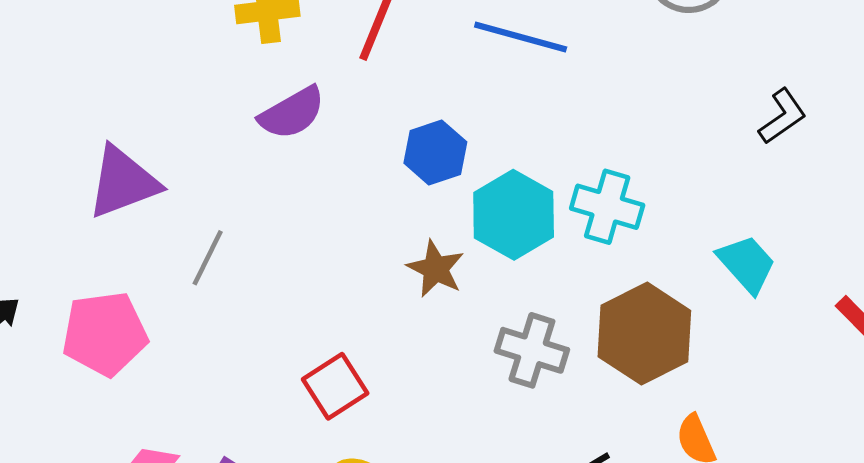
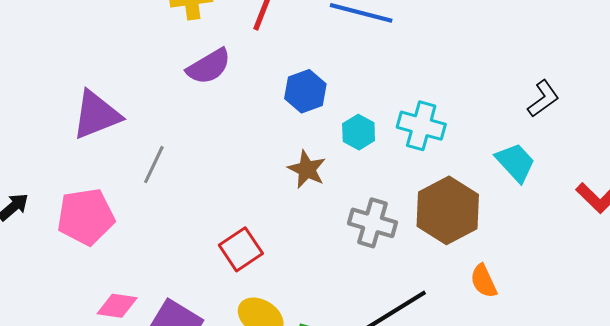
black L-shape: (783, 116) -> (543, 99), moved
cyan hexagon: (514, 215) -> (359, 132), size x0.6

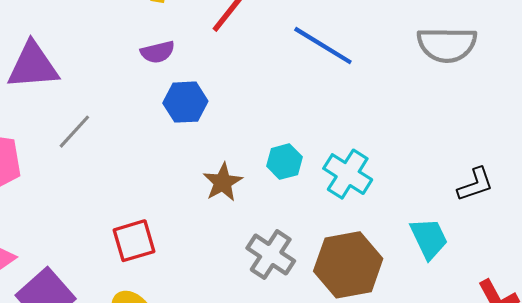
purple semicircle: (209, 66) -> (158, 52), size x0.7
blue hexagon: (305, 91) -> (185, 102), moved

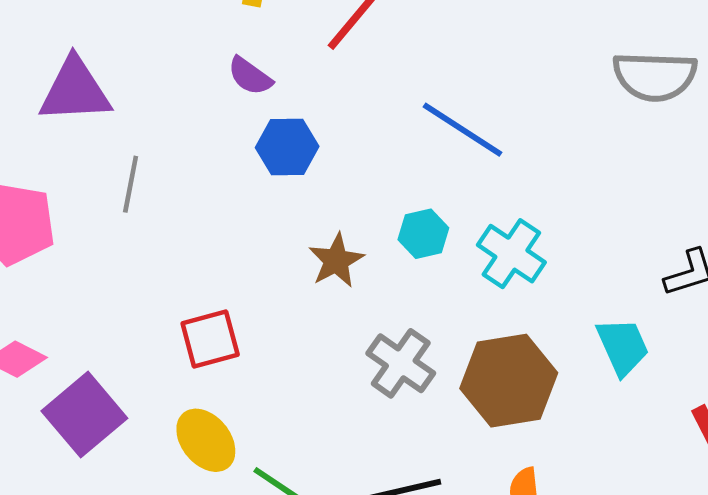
blue line: (323, 46) -> (463, 130), moved
purple semicircle: (158, 52) -> (250, 76), turned 48
gray line: (74, 132) -> (131, 184), turned -33

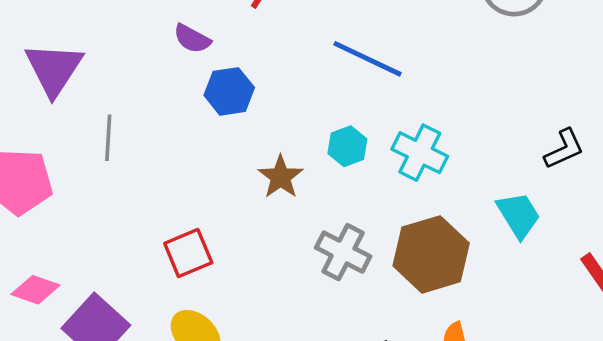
purple triangle: (75, 90) -> (54, 69), turned -46

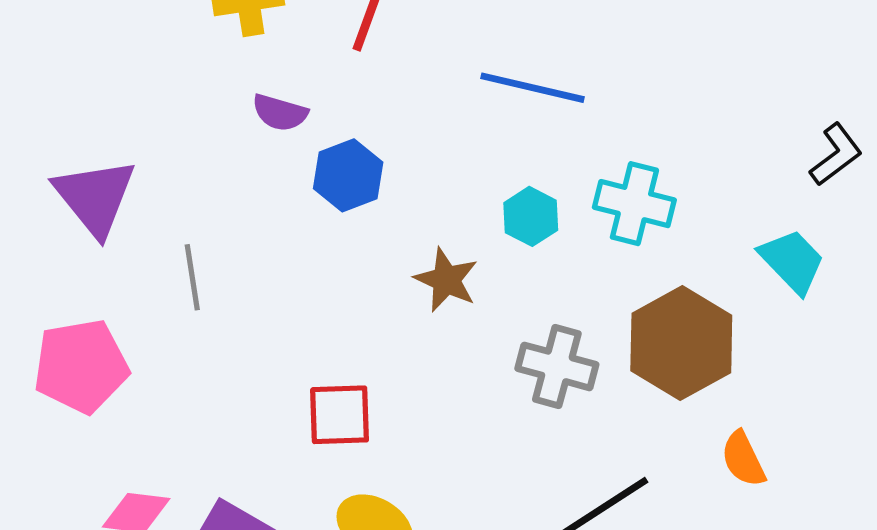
red square: (188, 253) -> (340, 415), turned 33

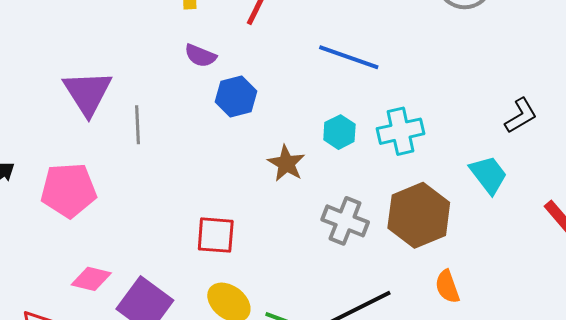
cyan cross: (634, 204) -> (401, 131), turned -33
gray line: (192, 277) -> (138, 125), moved

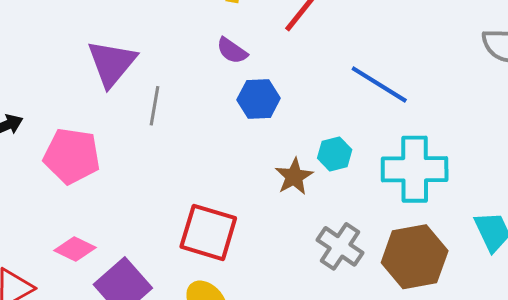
cyan cross: (401, 131) -> (415, 169), size x1.4
cyan hexagon: (339, 132) -> (335, 154), moved
red square: (216, 235) -> (208, 232), size x1.4

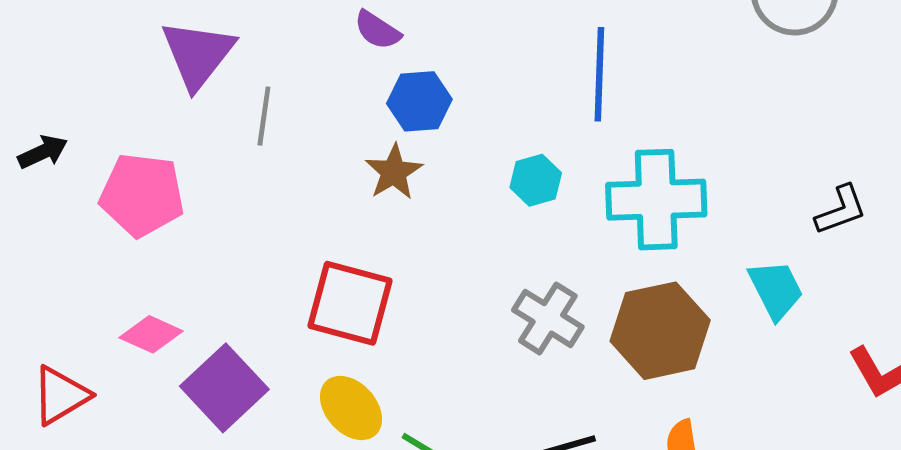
blue line: (379, 85) -> (599, 74), turned 62
brown star: (294, 177) -> (394, 172), moved

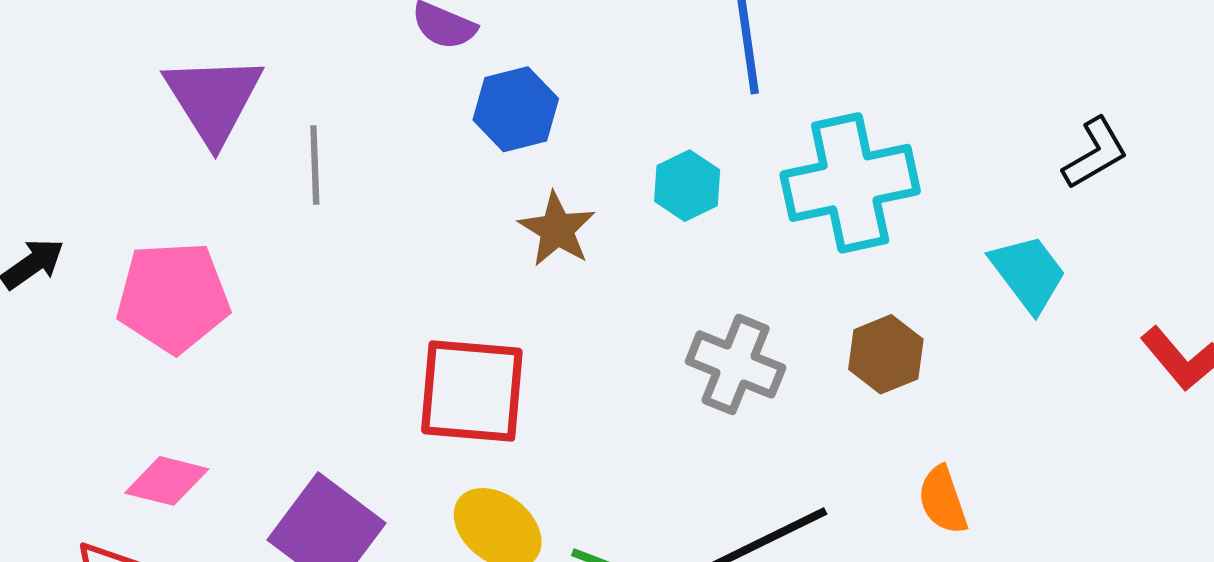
brown star: (394, 172) -> (557, 229), moved
brown hexagon: (660, 331) -> (886, 354), size x0.6
pink diamond: (151, 334) -> (167, 481), moved

